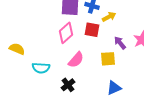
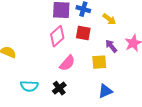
yellow arrow: (109, 17) -> (109, 19), moved, turned 64
cyan semicircle: (41, 68) -> (29, 86), moved

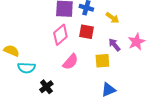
cyan semicircle: (29, 86) -> (26, 68), moved
black cross: (59, 88) -> (46, 87), moved

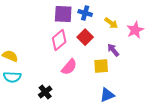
red square: (86, 32) -> (85, 37), turned 35
pink star: (136, 42) -> (135, 30), moved
cyan semicircle: (26, 68) -> (12, 77), moved

